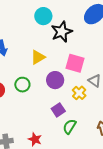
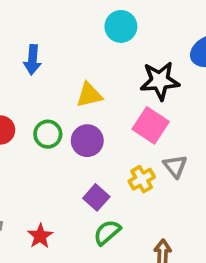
black star: (62, 32) -> (160, 81), moved
purple circle: (55, 80) -> (87, 141), moved
purple square: (58, 110) -> (96, 197), turned -32

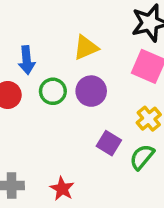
blue arrow: (32, 60) -> (27, 60), moved
green semicircle: (107, 232) -> (142, 157), moved

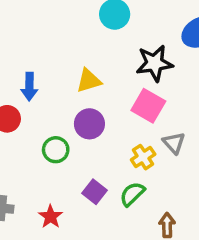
green circle: (53, 91) -> (56, 150), moved
purple square: (109, 143) -> (95, 192), moved

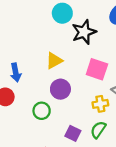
black star: (154, 63) -> (84, 32), moved
yellow cross: (143, 157) -> (100, 104), turned 35

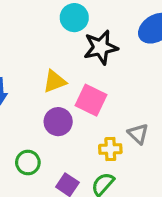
pink square: (97, 69) -> (91, 100), moved
green circle: (42, 111) -> (28, 163), moved

